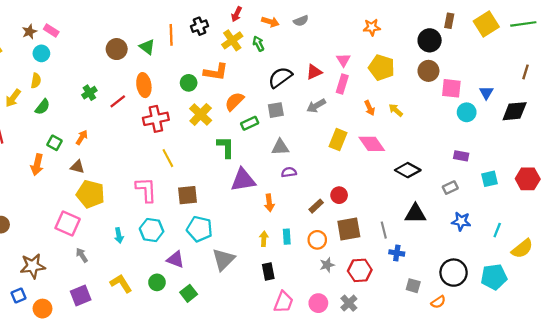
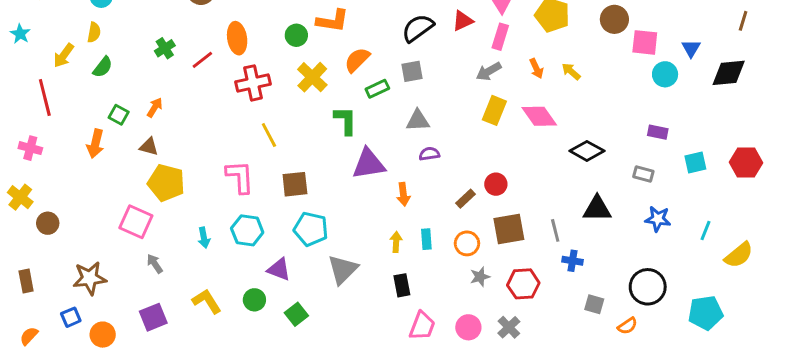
gray arrow: (316, 106) -> (489, 71), moved
gray rectangle: (450, 188) -> (643, 174), turned 40
cyan pentagon: (494, 277) -> (705, 313), moved

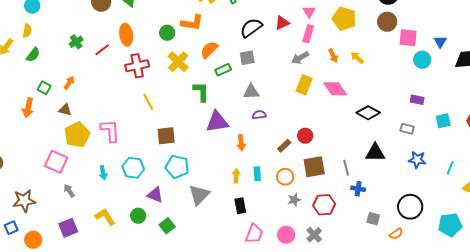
pink L-shape: (240, 177) -> (110, 131), moved
yellow pentagon: (166, 183) -> (77, 135), turned 30

